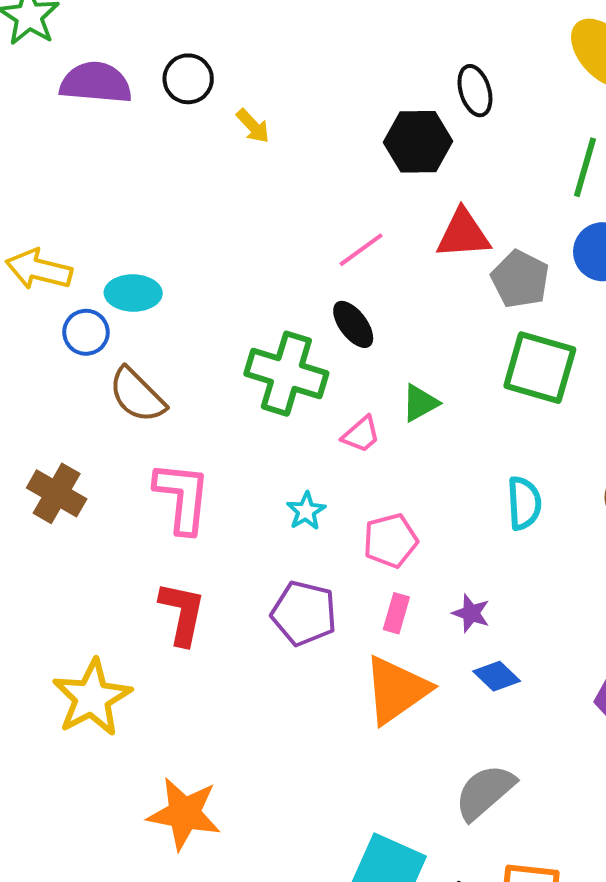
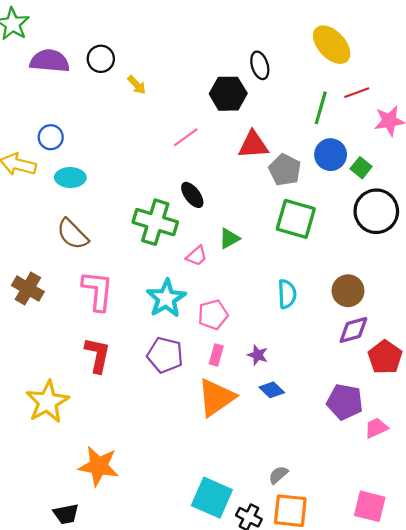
pink line: (361, 250) -> (186, 137), moved
blue circle: (86, 332) -> (51, 137), moved
cyan star: (306, 511) -> (166, 298), size x1.8
gray semicircle: (485, 792) -> (278, 475), moved, size x0.6

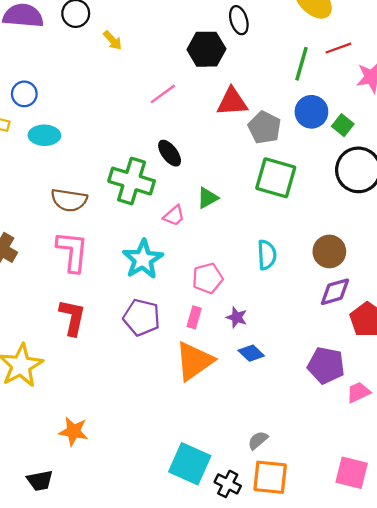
brown semicircle: (72, 234) -> (69, 200), moved, turned -36
pink pentagon: (213, 315) -> (208, 278), moved
orange star: (99, 466) -> (73, 431), size x0.7

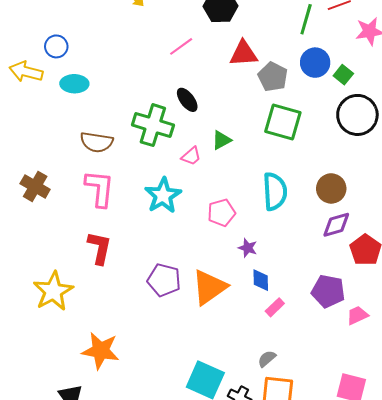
cyan semicircle: (267, 255) -> (275, 191), size x1.4
purple pentagon: (142, 317) -> (164, 280), moved
pink rectangle: (194, 317) -> (275, 307), moved, turned 30
blue diamond: (251, 353) -> (261, 280), turned 45
orange star: (73, 431) -> (101, 351), size x1.4

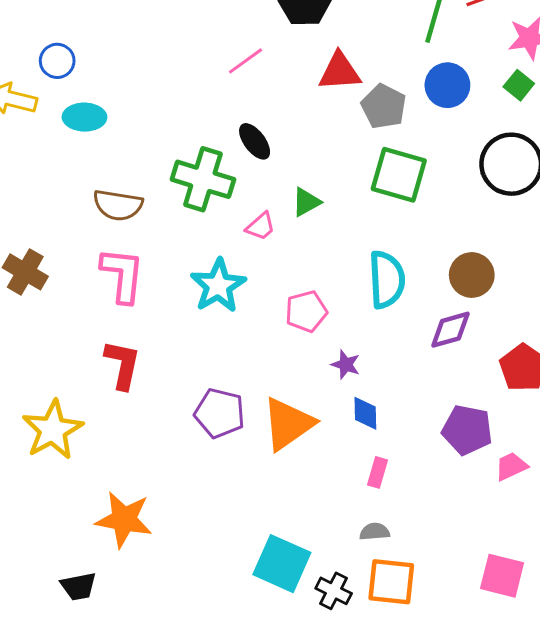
green square: (343, 75) -> (519, 85), moved
purple diamond: (336, 225) -> (450, 330), moved
pink rectangle: (275, 307) -> (378, 472), moved, turned -30
gray semicircle: (267, 359) -> (375, 532), turned 36

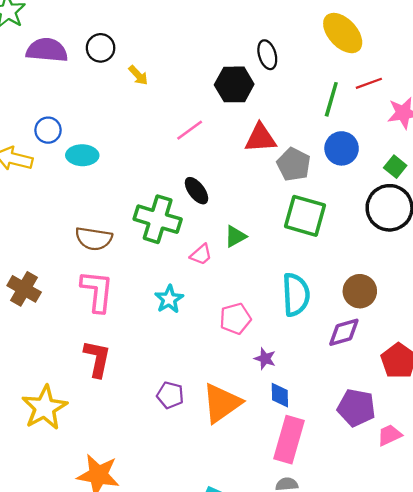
green square: (519, 85) -> (395, 167), moved
cyan ellipse: (84, 117) -> (82, 155), moved
cyan star: (218, 286) -> (169, 299), size x0.7
purple pentagon: (220, 413) -> (170, 395), size x0.7
pink rectangle: (378, 472) -> (289, 440), size x2.0

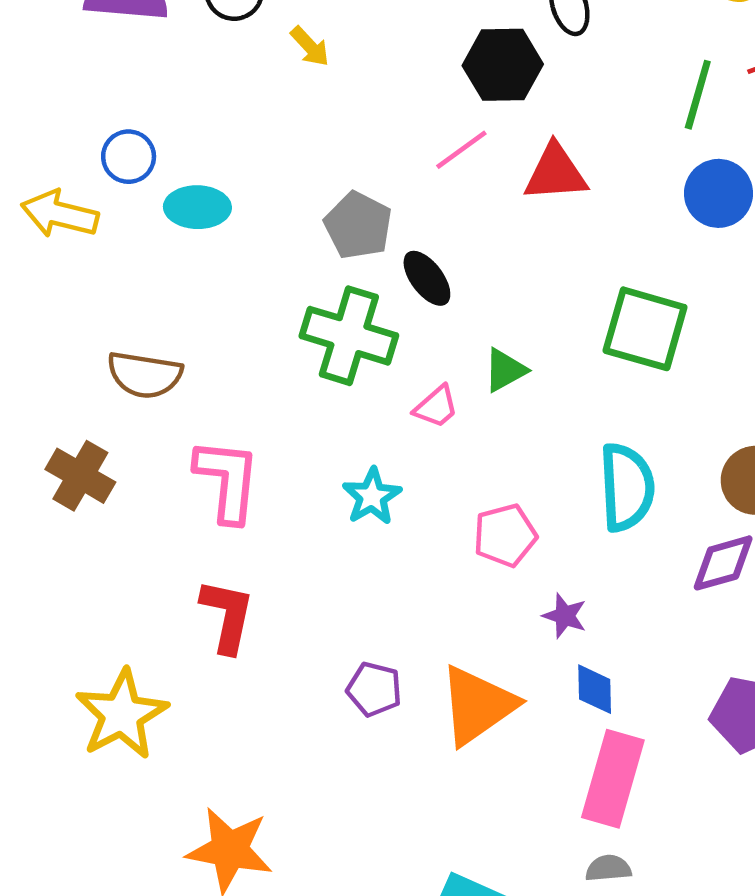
pink line: (190, 130) -> (461, 150), moved
gray pentagon: (294, 164) -> (358, 226), moved
brown semicircle: (94, 239) -> (145, 375), moved

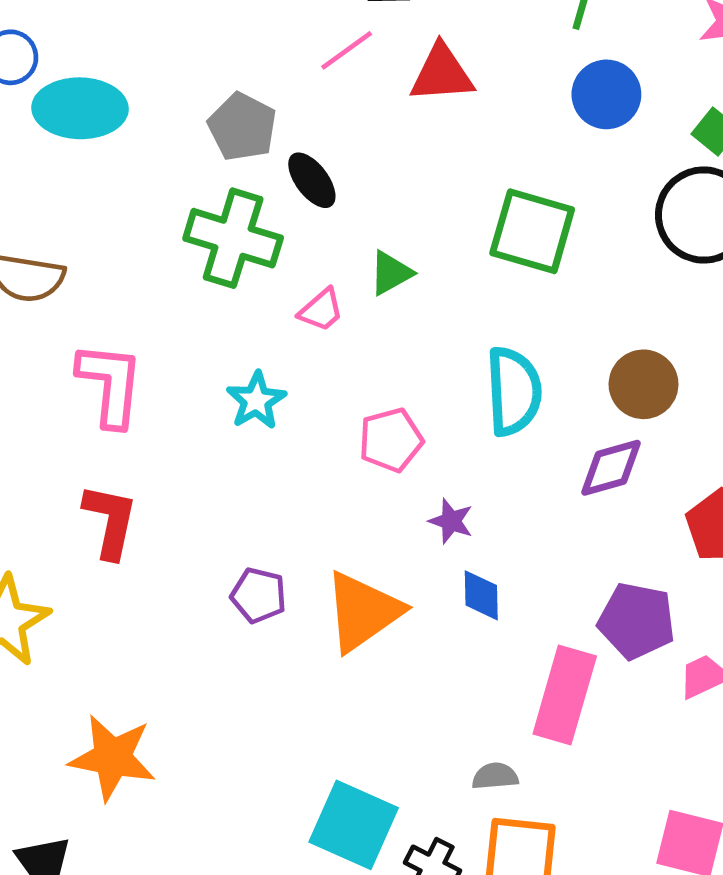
cyan ellipse: (197, 207) -> (80, 108), size x1.4
pink rectangle: (613, 779) -> (565, 695), moved

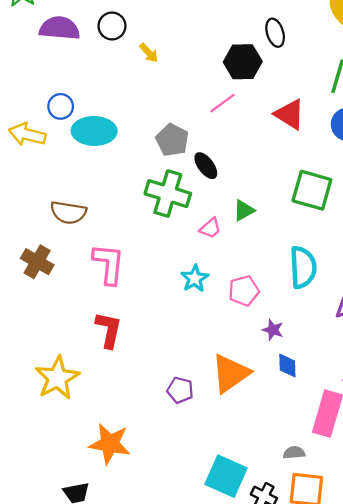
red triangle: (442, 74) -> (290, 114), moved, turned 36
cyan star: (256, 401) -> (195, 278), moved
purple pentagon: (259, 595) -> (180, 390), moved

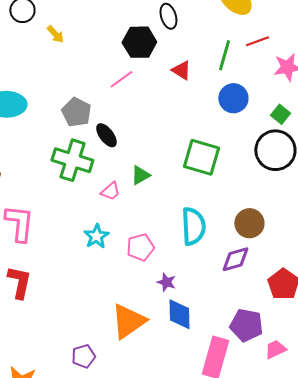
red triangle: (290, 114) -> (181, 70), moved, size x0.7
blue diamond: (287, 366) -> (179, 314), size x1.4
purple pentagon: (180, 390) -> (83, 356), moved, turned -30

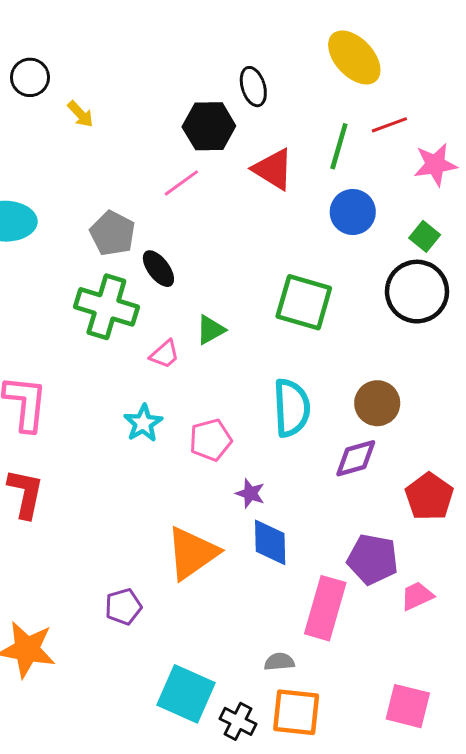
red triangle: (181, 70) -> (273, 169), size x1.4

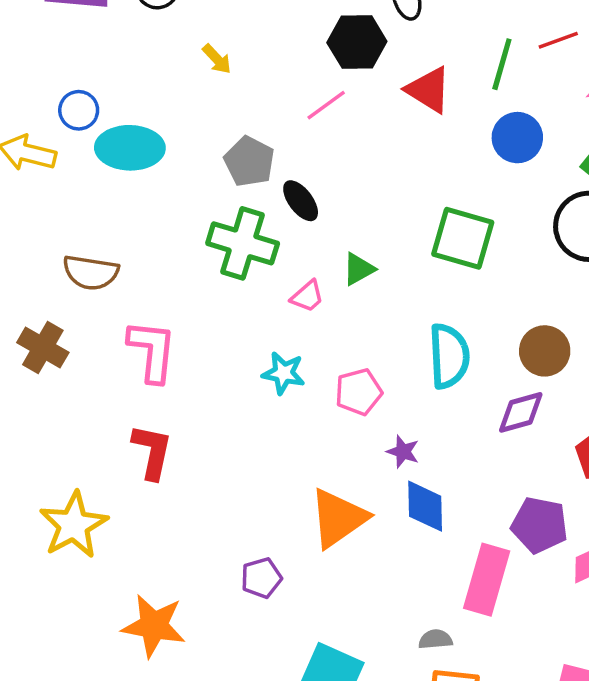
yellow arrow: (80, 114) -> (217, 59), moved
cyan star: (143, 423) -> (284, 373), turned -30

